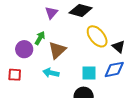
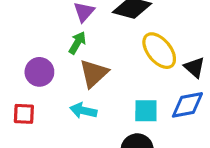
green arrow: (40, 38) -> (77, 43), moved

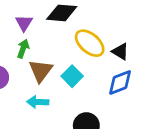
cyan square: (146, 111) -> (72, 76), moved, turned -35

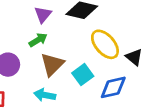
green arrow: (23, 49) -> (38, 40), turned 30
blue diamond: (120, 82) -> (113, 87), moved

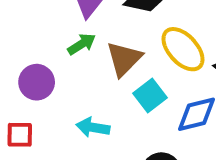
brown triangle: (52, 64) -> (124, 59), moved

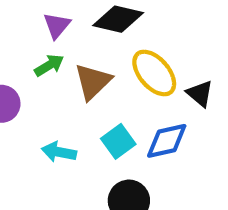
cyan square: (150, 96) -> (118, 141), moved

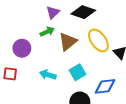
blue diamond: (167, 141) -> (105, 86), moved

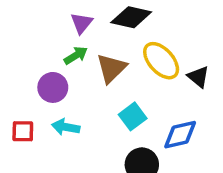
purple circle: (22, 48) -> (53, 87), moved
cyan arrow: (48, 75) -> (66, 127), moved

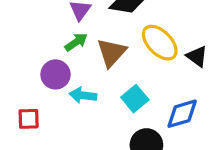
cyan arrow: (66, 127) -> (83, 95), moved

